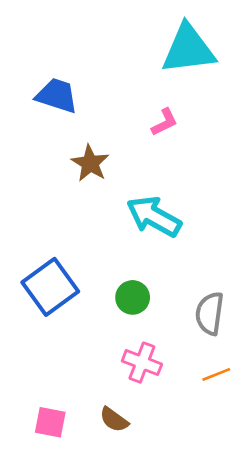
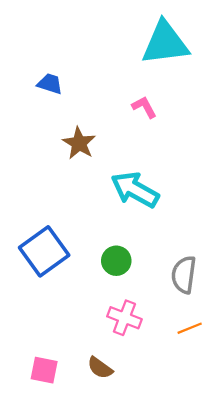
blue trapezoid: (57, 96) -> (50, 84), size x0.7
pink L-shape: (164, 122) -> (144, 107), turned -92

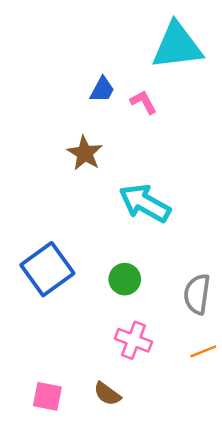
blue trapezoid: (50, 84) -> (102, 90), moved, turned 100
pink L-shape: (144, 107) -> (143, 102), moved

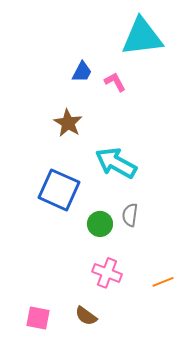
blue square: (47, 269) -> (59, 190), moved, turned -30
gray semicircle: (197, 294) -> (130, 215), moved, size x0.7

